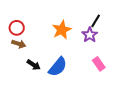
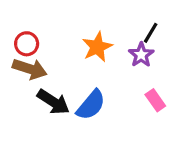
brown arrow: (19, 44) -> (30, 69), size x1.5
black arrow: (34, 65) -> (53, 102), size x1.5

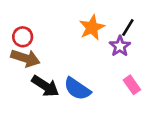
orange star: (97, 47) -> (92, 27), moved
blue semicircle: (91, 105) -> (77, 89), turned 84

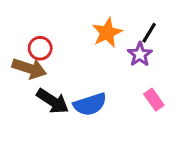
red circle: (23, 37) -> (40, 48), moved
blue semicircle: (77, 89) -> (90, 104), turned -52

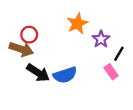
black line: (149, 33) -> (119, 54), moved

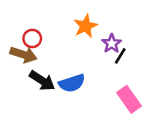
black line: (119, 54) -> (120, 56), moved
pink rectangle: (111, 72) -> (129, 99), moved, size x1.5

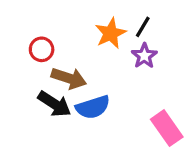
brown arrow: (23, 55) -> (69, 78), moved
black line: (120, 56) -> (143, 27), moved

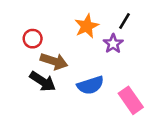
black line: (143, 27) -> (124, 21), moved
blue semicircle: (93, 107) -> (90, 85), moved

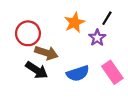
red circle: (33, 39) -> (28, 33), size x1.5
pink rectangle: (131, 100) -> (112, 72), moved

